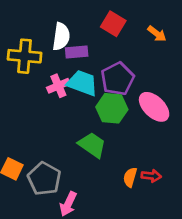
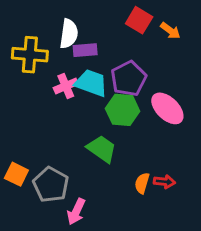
red square: (113, 24) -> (139, 20), moved

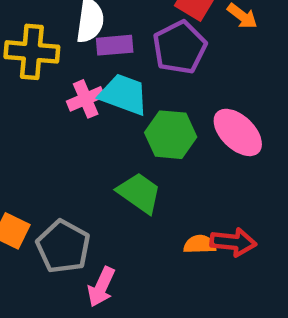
purple pentagon: (129, 79) -> (180, 47), moved
red arrow: (164, 182) -> (233, 242), size x1.4
orange semicircle: (142, 183) -> (200, 244), turned 72

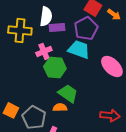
cyan trapezoid: (124, 94) -> (79, 49), moved
green hexagon: (171, 135) -> (55, 67), moved
orange semicircle: (200, 244) -> (60, 107), moved

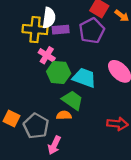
yellow cross: (20, 30) -> (35, 30), moved
cyan trapezoid: (79, 49) -> (84, 78), moved
pink cross: (44, 51) -> (47, 55), turned -35

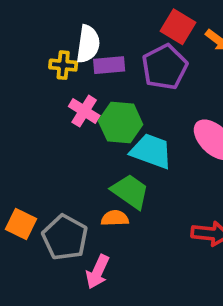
yellow cross: (35, 30) -> (63, 65), size x0.6
green hexagon: (59, 72) -> (121, 123), moved

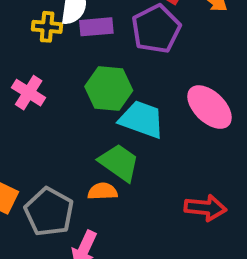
pink cross: (84, 111) -> (29, 93), moved

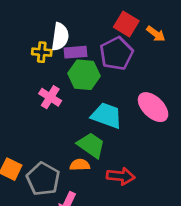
green hexagon: (109, 89) -> (84, 75), moved
pink cross: (29, 93) -> (50, 97), moved
red arrow: (205, 208) -> (121, 176), moved

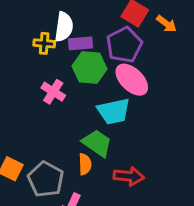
pink ellipse: (153, 107) -> (132, 80), moved
cyan trapezoid: (107, 116) -> (114, 111), turned 148
orange semicircle: (80, 165) -> (85, 164), turned 90

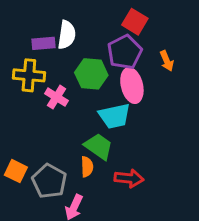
orange arrow: (166, 24) -> (167, 61), moved, turned 30
yellow cross: (44, 43) -> (29, 75), moved, size x1.5
purple rectangle: (80, 43) -> (43, 43), moved
pink ellipse: (132, 80) -> (132, 86), turned 32

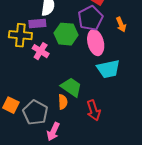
purple rectangle: (43, 43) -> (37, 23), moved
cyan trapezoid: (115, 116) -> (108, 69), moved
red arrow: (129, 178) -> (94, 110), turned 66

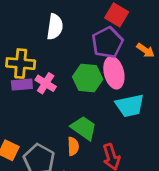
purple rectangle: (37, 23) -> (22, 85), moved
orange arrow: (121, 25) -> (145, 50), turned -32
green hexagon: (66, 34) -> (88, 78), moved

